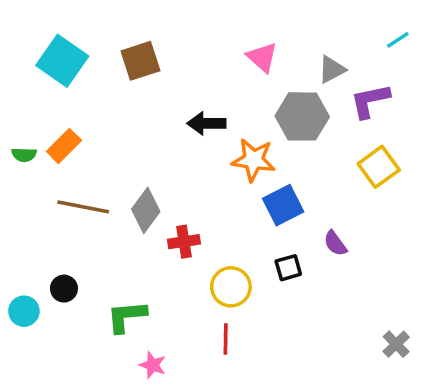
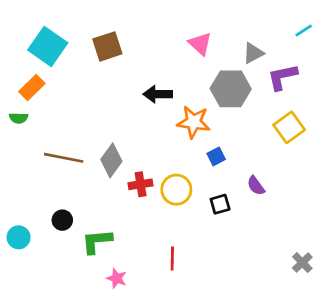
orange rectangle: (64, 146) -> (32, 88), moved
blue square: (283, 205) -> (216, 156), size x0.6
yellow circle: (231, 287) -> (176, 190), moved
black circle: (64, 289) -> (62, 220), moved

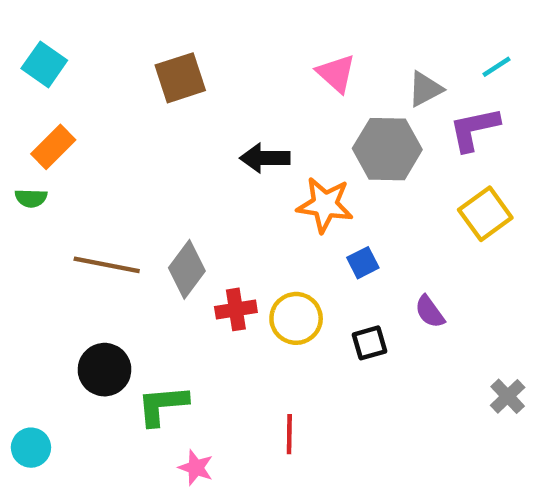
cyan line: (304, 30) -> (496, 67), moved
cyan square: (48, 46) -> (44, 64), moved, size x0.7
black circle: (62, 220) -> (104, 370), size x1.5
cyan circle: (19, 237) -> (31, 448), moved
gray cross: (302, 263) -> (508, 396), moved

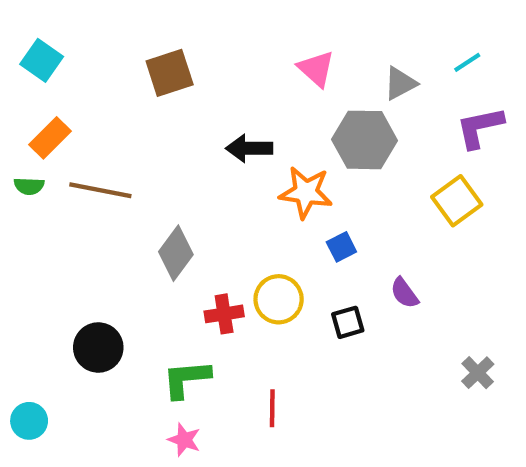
purple L-shape: (474, 129) -> (480, 127), moved
brown line: (107, 265) -> (100, 190), moved
red cross: (236, 309) -> (224, 314), moved
green L-shape: (162, 405) -> (186, 379), moved

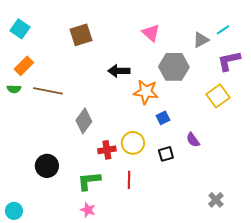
gray triangle: (400, 83) -> (201, 40), moved
gray cross: (478, 373) -> (216, 200), moved
red line: (272, 408) -> (129, 180), moved
cyan circle: (29, 421) -> (14, 211), moved

